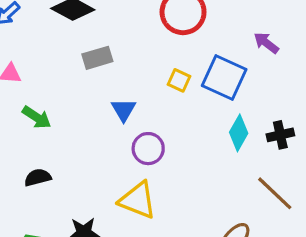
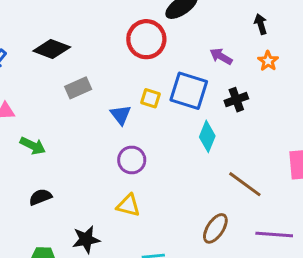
blue triangle: (124, 110) -> (121, 115), moved
black cross: (280, 135) -> (236, 100), moved
yellow triangle: (138, 200) -> (128, 205), size x0.7

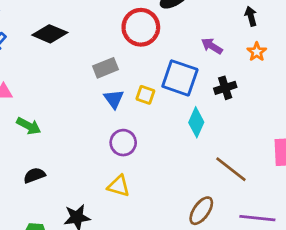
gray rectangle: (78, 88) -> (106, 68), moved
yellow square: (150, 98) -> (145, 95), moved

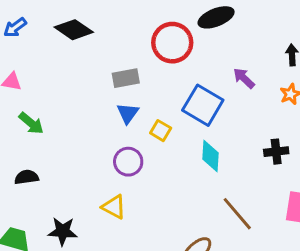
black cross: (225, 88) -> (276, 152), moved
yellow square: (145, 95) -> (161, 131), moved
cyan diamond: (196, 122) -> (211, 156), turned -32

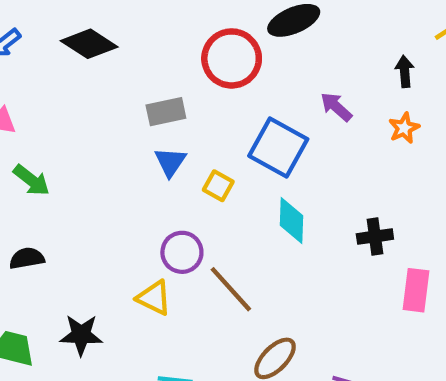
black cross: (276, 152) -> (375, 236), moved
purple circle: (128, 162) -> (182, 252), moved
brown line: (237, 214) -> (231, 289), moved

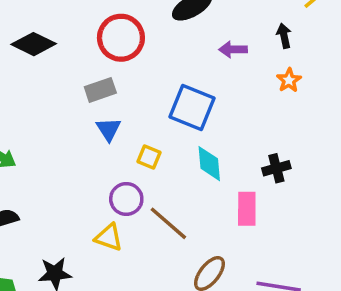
red circle: (232, 58) -> (121, 38), moved
purple arrow: (336, 107) -> (233, 49), moved, turned -36
yellow square: (218, 186) -> (149, 157), moved
pink rectangle: (416, 290) -> (247, 209), moved

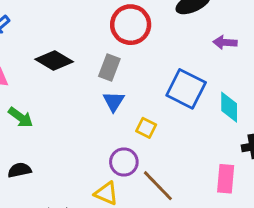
black diamond: (34, 44) -> (54, 60), moved
gray rectangle: (100, 90) -> (109, 68), turned -55
cyan diamond: (209, 164) -> (229, 107), moved

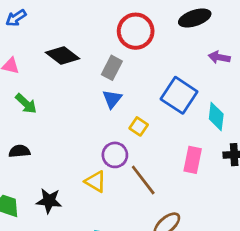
pink rectangle: (226, 179) -> (193, 160), moved

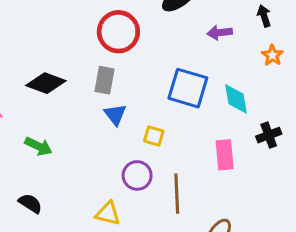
green arrow: (26, 104) -> (38, 146), moved
black semicircle: (19, 151) -> (30, 203), turned 55
brown line: (143, 180) -> (177, 194), turned 52
yellow triangle: (96, 182) -> (108, 213), moved

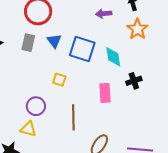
orange star: (272, 55) -> (137, 29), size x1.5
blue triangle: (115, 115) -> (54, 41), moved
purple circle: (137, 175) -> (36, 106), moved

